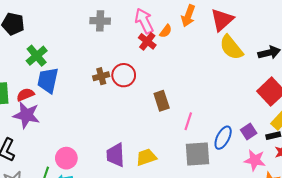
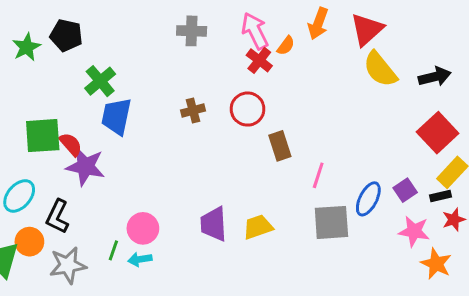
red circle: (124, 75) -> (248, 109), moved
red semicircle: (25, 95) -> (71, 144), moved, turned 72

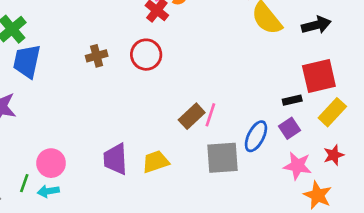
red square: (438, 133) -> (319, 76), turned 30
brown rectangle: (280, 146) -> (192, 116), moved, turned 65
black rectangle: (441, 196) -> (292, 100), moved

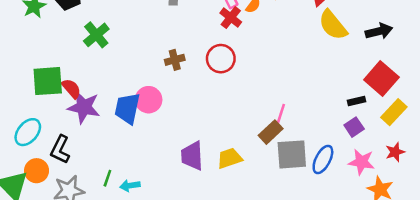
blue trapezoid: (27, 61) -> (127, 108), moved
red square: (319, 76) -> (381, 79), turned -36
brown rectangle: (192, 116) -> (271, 132), moved
blue ellipse: (256, 136) -> (323, 159), moved
pink circle: (51, 163) -> (149, 100), moved

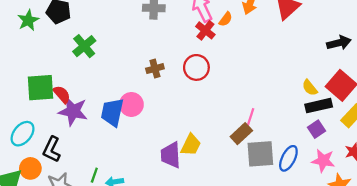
yellow semicircle: (333, 25) -> (310, 88), moved, size x0.6
black rectangle: (357, 101) -> (319, 106), size x1.6
yellow trapezoid: (230, 158) -> (191, 145), moved, turned 135

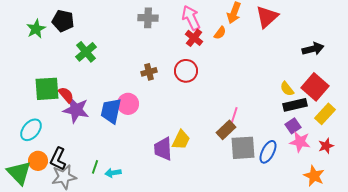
orange semicircle: (226, 19) -> (220, 33), moved
black L-shape: (52, 149) -> (58, 159), moved
pink star: (323, 161) -> (300, 142), moved

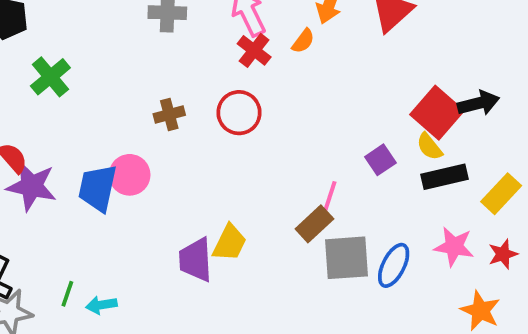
black arrow: (313, 49) -> (478, 103), moved
red square: (315, 87) -> (437, 113), moved
purple square: (293, 126) -> (380, 160), moved

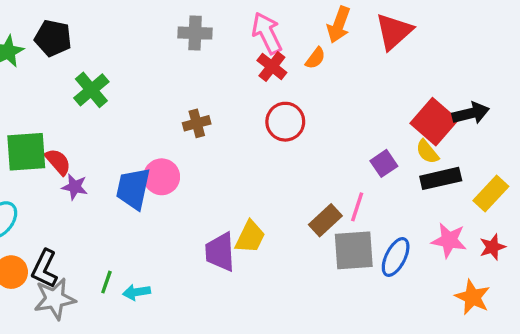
red circle: (239, 113) -> (285, 122), moved
purple star: (32, 186) -> (75, 187), size x0.6
pink line: (330, 197) -> (357, 207), moved

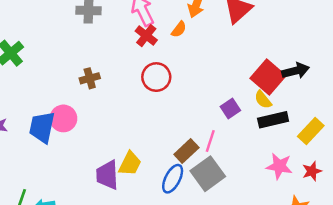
gray square: (354, 250) -> (208, 174), turned -32
blue ellipse: (396, 257) -> (173, 179), moved

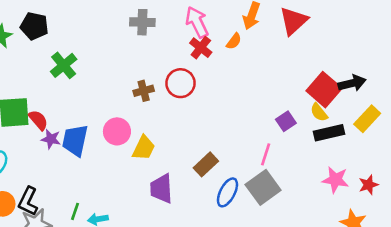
red circle: (156, 77) -> (180, 83), moved
blue trapezoid: (42, 127) -> (75, 140), moved
yellow rectangle: (311, 131) -> (367, 119), moved
brown rectangle: (186, 151) -> (206, 164), moved
yellow trapezoid: (130, 164) -> (144, 148), moved

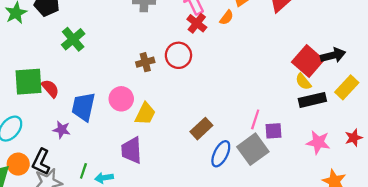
purple square: (286, 121) -> (273, 131), moved, turned 30
purple star: (51, 139) -> (62, 130), moved
red star: (368, 185) -> (354, 138), moved
purple trapezoid: (161, 189) -> (132, 150), moved

